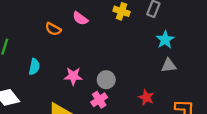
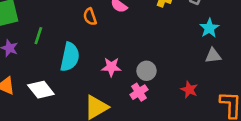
orange semicircle: (53, 29) -> (90, 17), turned 42
cyan semicircle: (34, 67) -> (70, 57), size x1.6

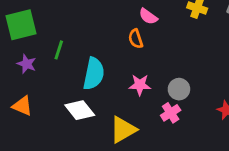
orange semicircle: (90, 17) -> (136, 39), moved
white diamond: (41, 90) -> (80, 110), moved

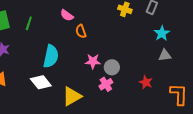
pink semicircle: (148, 16) -> (67, 15), moved
green line: (59, 50) -> (29, 23), moved
pink star: (140, 85) -> (93, 61), moved

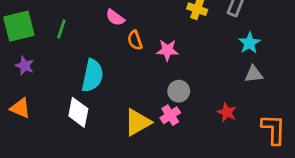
pink star: (93, 61) -> (167, 50), moved
white diamond: (41, 82) -> (78, 112), turned 50
yellow triangle: (72, 96) -> (138, 122), moved

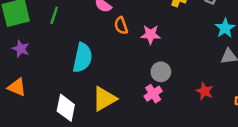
white diamond: (78, 112) -> (66, 108), moved
yellow triangle: (138, 122) -> (104, 99), moved

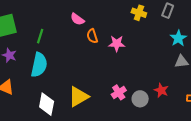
green line: (54, 15) -> (40, 36), moved
cyan semicircle: (82, 58) -> (39, 65), moved
gray circle: (161, 72) -> (140, 99), moved

